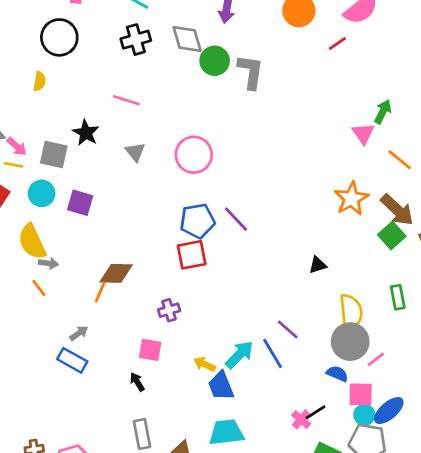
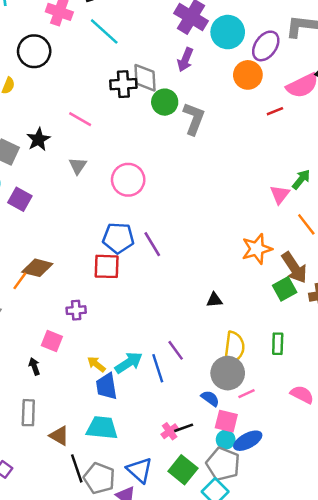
black cross: (136, 40) -> (123, 84), moved

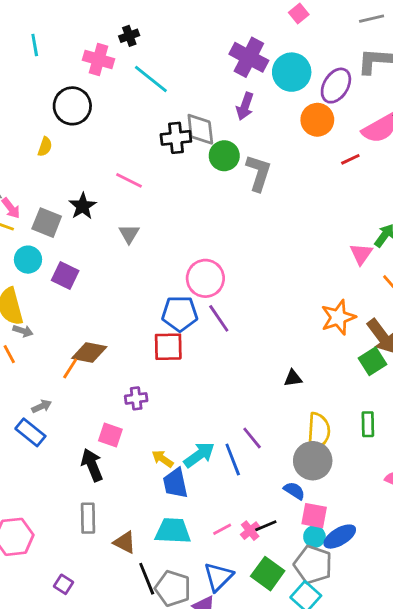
pink circle: (128, 180) -> (205, 278), moved
black arrow: (34, 366) -> (92, 465), size x1.6
pink line: (247, 394) -> (222, 529), moved
blue triangle: (140, 470) -> (218, 577), turned 36

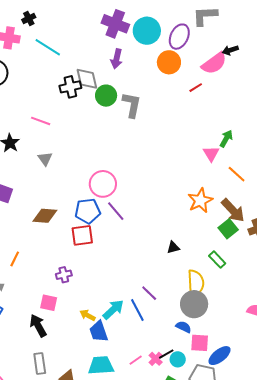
brown diamond: (89, 353) -> (45, 216), moved
green rectangle: (368, 424) -> (217, 260), moved, turned -36
cyan circle: (314, 537) -> (178, 359), moved

